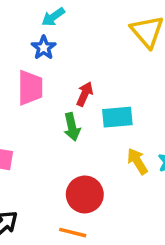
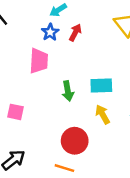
red arrow: (85, 94) -> (75, 32), moved
yellow arrow: (137, 161) -> (103, 114), moved

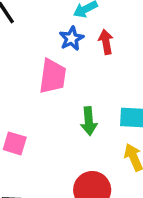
red arrow: (75, 32) -> (106, 42), turned -42

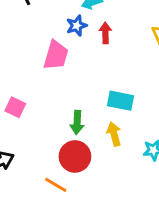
green arrow: (89, 121) -> (77, 123), moved

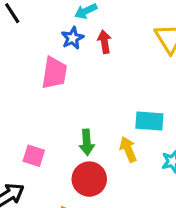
cyan rectangle: (121, 101) -> (149, 121), moved
pink square: (15, 107) -> (34, 156), moved

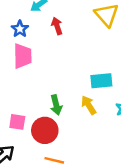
blue star: (73, 38) -> (20, 29), moved
red circle: (89, 179) -> (45, 130), moved

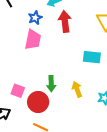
red arrow: (57, 26) -> (65, 21), size x1.5
cyan rectangle: (101, 81) -> (92, 57), moved

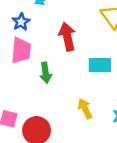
red arrow: (65, 21) -> (67, 37), moved
green arrow: (51, 84) -> (46, 73), moved

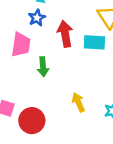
blue star: (21, 22) -> (37, 18), moved
cyan rectangle: (100, 65) -> (94, 42), moved

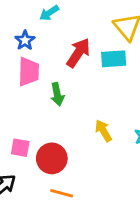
blue star: (37, 18) -> (25, 40), moved
red arrow: (65, 34) -> (78, 53), turned 50

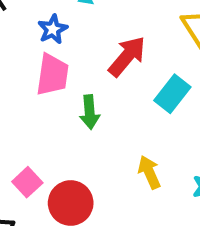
cyan rectangle: (114, 59) -> (172, 94), moved, turned -55
pink square: (20, 148) -> (27, 182), turned 30

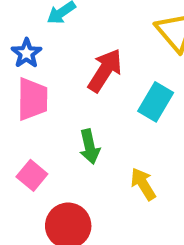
green arrow: (90, 112) -> (90, 147), moved
pink square: (27, 182) -> (32, 175), moved

